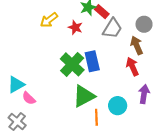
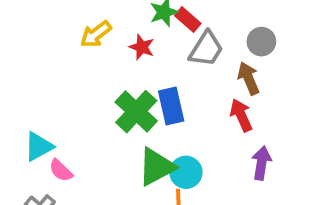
cyan circle: (118, 106) -> (186, 172), moved

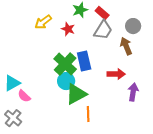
red rectangle: (188, 19) -> (102, 13), moved
red arrow: (241, 115) -> (116, 74), moved, turned 114
cyan circle: (186, 172) -> (66, 81), moved

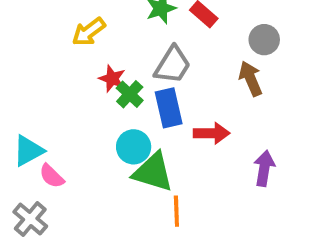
red star: (68, 29) -> (112, 79), moved
gray trapezoid: (103, 30) -> (173, 65), moved
green cross: (65, 64) -> (130, 94), moved, size x0.6
red arrow: (116, 74) -> (212, 133), moved
green triangle: (76, 94) -> (153, 172), turned 45

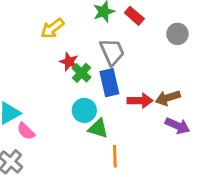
gray trapezoid: (173, 65) -> (112, 52), turned -56
brown arrow: (251, 79) -> (168, 98), moved, turned -85
purple arrow: (264, 168) -> (177, 126), turned 105
green triangle: (153, 172) -> (98, 128), size x0.7

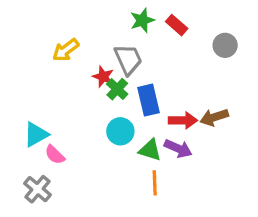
yellow arrow: (52, 28) -> (66, 50), moved
gray trapezoid: (112, 52) -> (128, 59), moved
purple arrow: (177, 126) -> (178, 148), moved
green triangle: (98, 128) -> (150, 150), moved

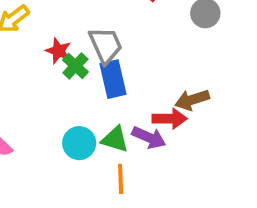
gray trapezoid: (128, 59) -> (106, 45), moved
red arrow: (183, 120) -> (170, 119), moved
cyan circle: (120, 131) -> (79, 143), moved

